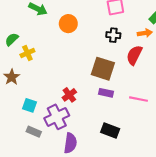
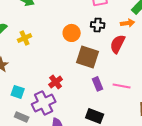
orange circle: (68, 24) -> (72, 33), moved
yellow cross: (27, 53) -> (25, 38), moved
purple rectangle: (106, 93) -> (98, 84), moved, turned 56

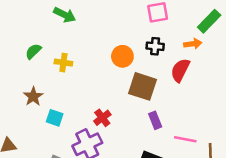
yellow cross: (25, 38) -> (63, 63), turned 32
pink line: (122, 86) -> (185, 139), moved
cyan square: (18, 92) -> (55, 118), moved

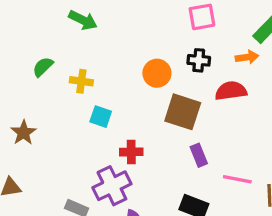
red semicircle: (180, 70) -> (231, 91), turned 55
brown star: (33, 96) -> (24, 133), moved
cyan square: (55, 118) -> (101, 117), moved
red cross: (102, 118) -> (131, 152), turned 36

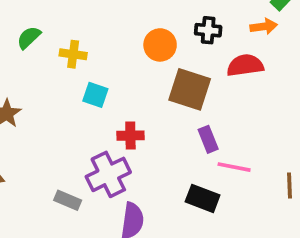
pink line: (237, 179) -> (234, 167), moved

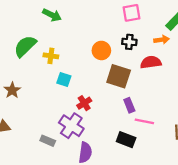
green semicircle: (29, 38) -> (25, 46), size x1.6
red cross: (130, 136) -> (84, 103), turned -32
purple cross: (108, 174) -> (71, 126), turned -30

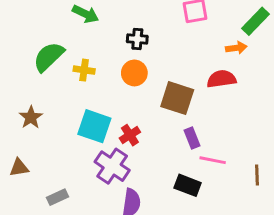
black cross: (129, 42) -> (137, 39), moved
orange circle: (101, 50) -> (134, 73), moved
cyan square: (64, 79) -> (94, 126), moved, size x1.6
gray rectangle: (48, 141) -> (57, 197), moved, turned -48

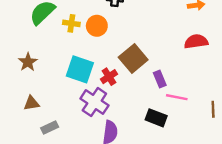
orange circle: (134, 73) -> (97, 26), moved
red semicircle: (222, 79) -> (196, 42), moved
brown square: (177, 98) -> (133, 58), moved, turned 32
brown triangle: (19, 168) -> (31, 103), moved

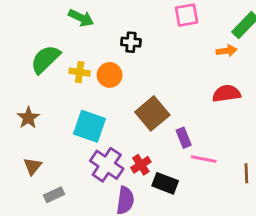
red cross: (109, 77) -> (141, 165), moved
brown triangle: (31, 103) -> (33, 166), turned -42
black rectangle: (156, 118) -> (165, 183), moved

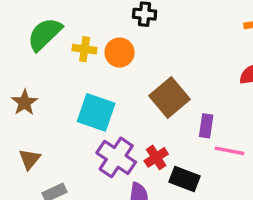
purple rectangle: (184, 138) -> (206, 126), turned 30

